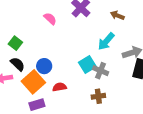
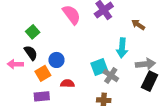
pink semicircle: (50, 19) -> (72, 15), size x1.5
cyan arrow: (106, 41) -> (122, 48), turned -48
orange square: (33, 82) -> (43, 73), size x0.7

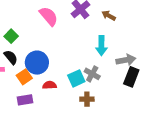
brown arrow: (138, 25) -> (109, 15), moved
blue circle: (56, 60) -> (37, 63), size x1.5
cyan square: (99, 67) -> (76, 78), moved

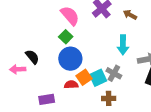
green square: (11, 36) -> (66, 37), moved
blue circle: (37, 63) -> (70, 59), moved
orange square: (24, 77) -> (84, 77), moved

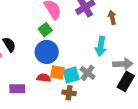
brown arrow: (130, 15) -> (112, 17), turned 40
orange square: (84, 77) -> (57, 72), turned 35
brown cross: (109, 98) -> (69, 93), moved

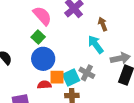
brown arrow: (112, 17) -> (103, 24), moved
cyan arrow: (101, 46) -> (96, 44), turned 144

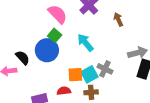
cyan arrow: (96, 44) -> (85, 43), moved
blue circle: (43, 59) -> (47, 50), moved
red semicircle: (44, 85) -> (64, 91), moved

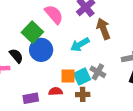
brown arrow: (118, 19) -> (103, 29), moved, size x1.5
green square: (55, 35) -> (32, 32), moved, size x1.5
cyan arrow: (85, 43) -> (80, 45), turned -84

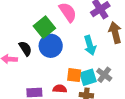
cyan arrow: (80, 45) -> (90, 45), turned -84

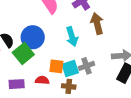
green square: (44, 27) -> (23, 54), moved
gray cross: (104, 75) -> (86, 66), turned 35

